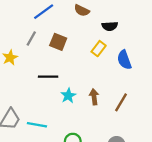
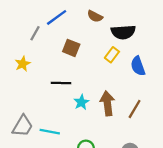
black semicircle: (110, 26) -> (123, 32), size x1.5
gray line: (31, 38) -> (35, 33), moved
brown arrow: (94, 97) -> (107, 103), size x1.5

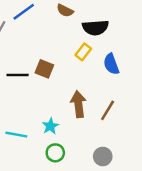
brown square: (71, 48) -> (44, 69), moved
black line: (61, 83) -> (18, 75), moved
cyan star: (81, 102) -> (50, 126), moved

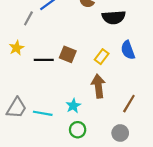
yellow rectangle: (83, 52) -> (102, 57), moved
brown line: (108, 110) -> (129, 104), moved

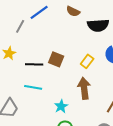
cyan line: (43, 113) -> (33, 87), moved

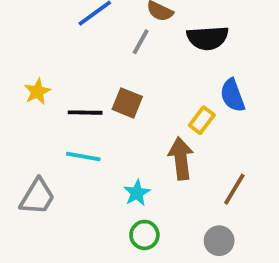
gray line: (20, 26) -> (141, 42), moved
yellow rectangle: (87, 61) -> (202, 120), moved

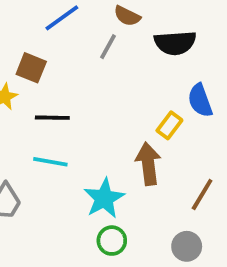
brown square: (127, 103) -> (31, 68), moved
cyan star: (137, 193) -> (104, 198), size x1.5

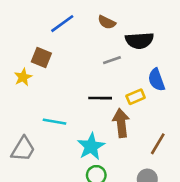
gray line: (108, 47) -> (112, 60), moved, turned 42
black line: (52, 118) -> (100, 98), moved
yellow rectangle: (169, 125) -> (136, 97), turned 30

